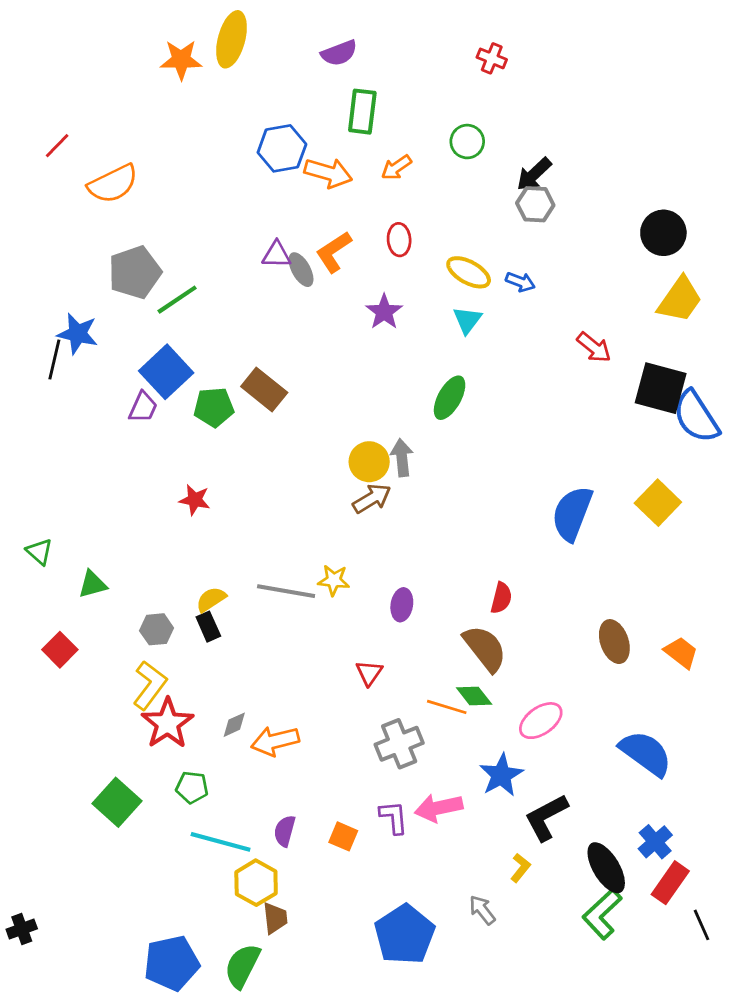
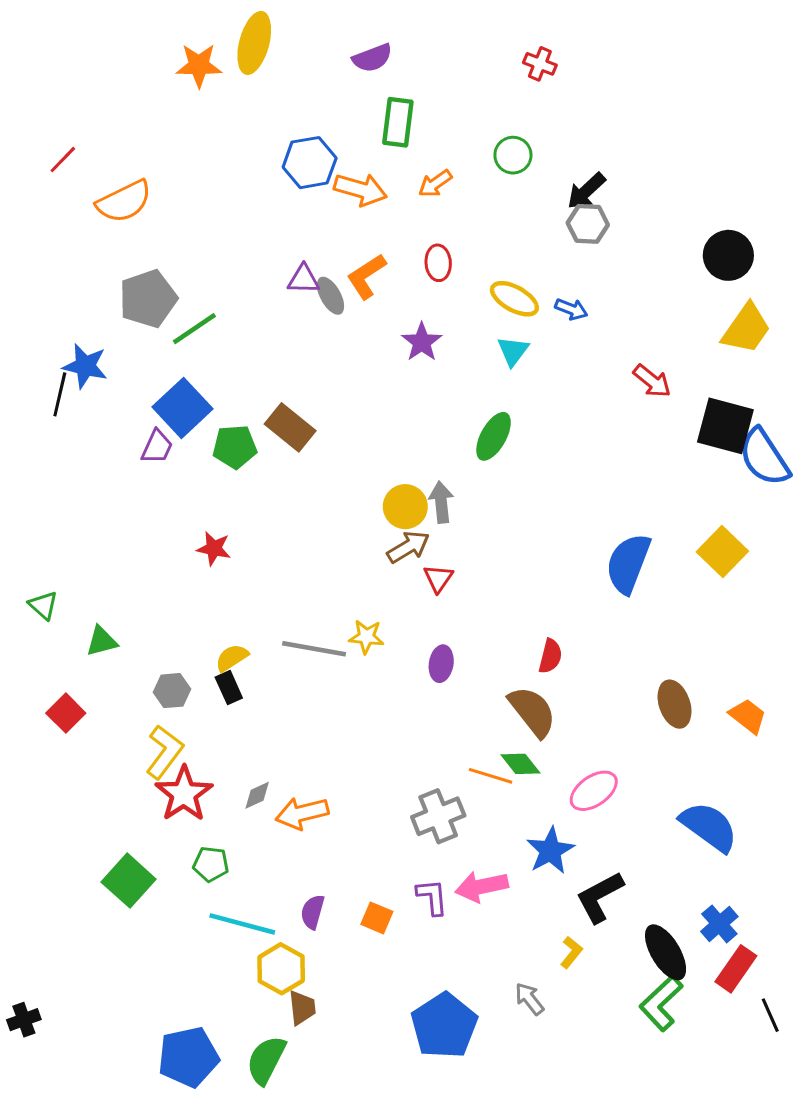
red triangle: (369, 673) -> (438, 578), moved

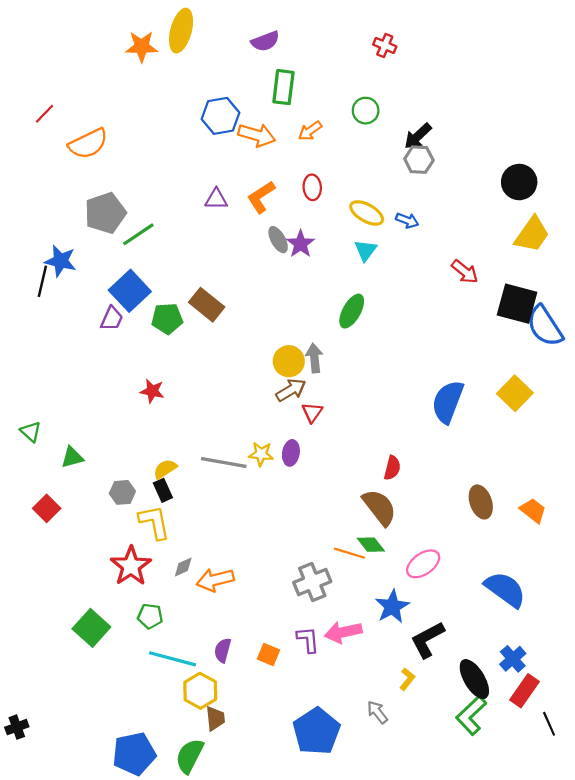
gray ellipse: (330, 296) -> (278, 240), moved
purple ellipse: (441, 664) -> (291, 453), moved
yellow L-shape: (164, 752) -> (154, 522), moved, turned -48

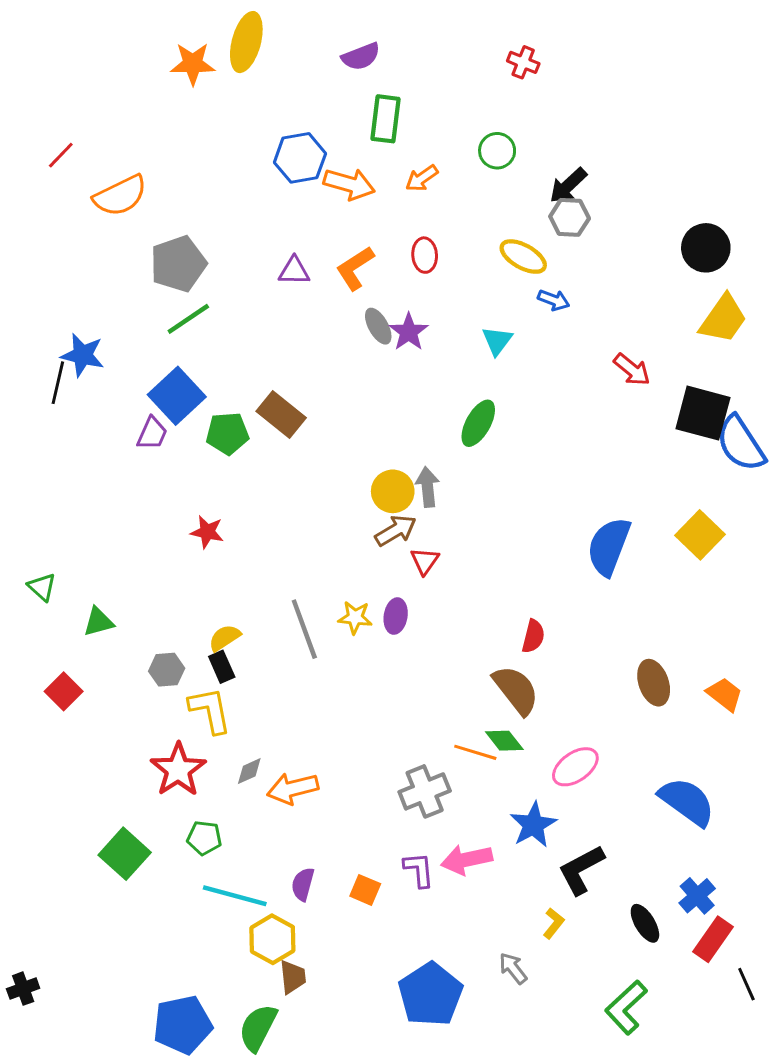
gray pentagon: (105, 213) -> (178, 264), moved
yellow ellipse: (367, 213) -> (523, 257), moved
gray line: (224, 463) -> (304, 629), turned 60
black ellipse: (474, 679) -> (645, 923), size x0.7
green L-shape: (471, 715) -> (626, 1007), moved

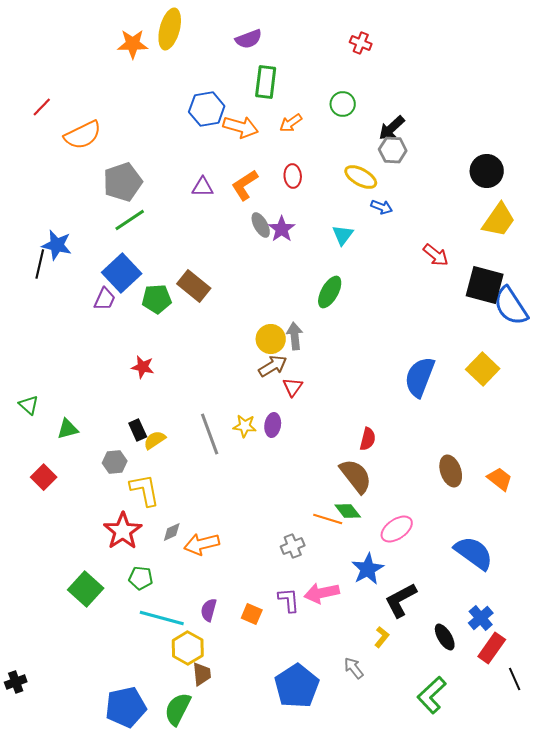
black rectangle: (222, 667) -> (138, 430), moved
gray cross: (425, 791) -> (293, 546), size x0.7

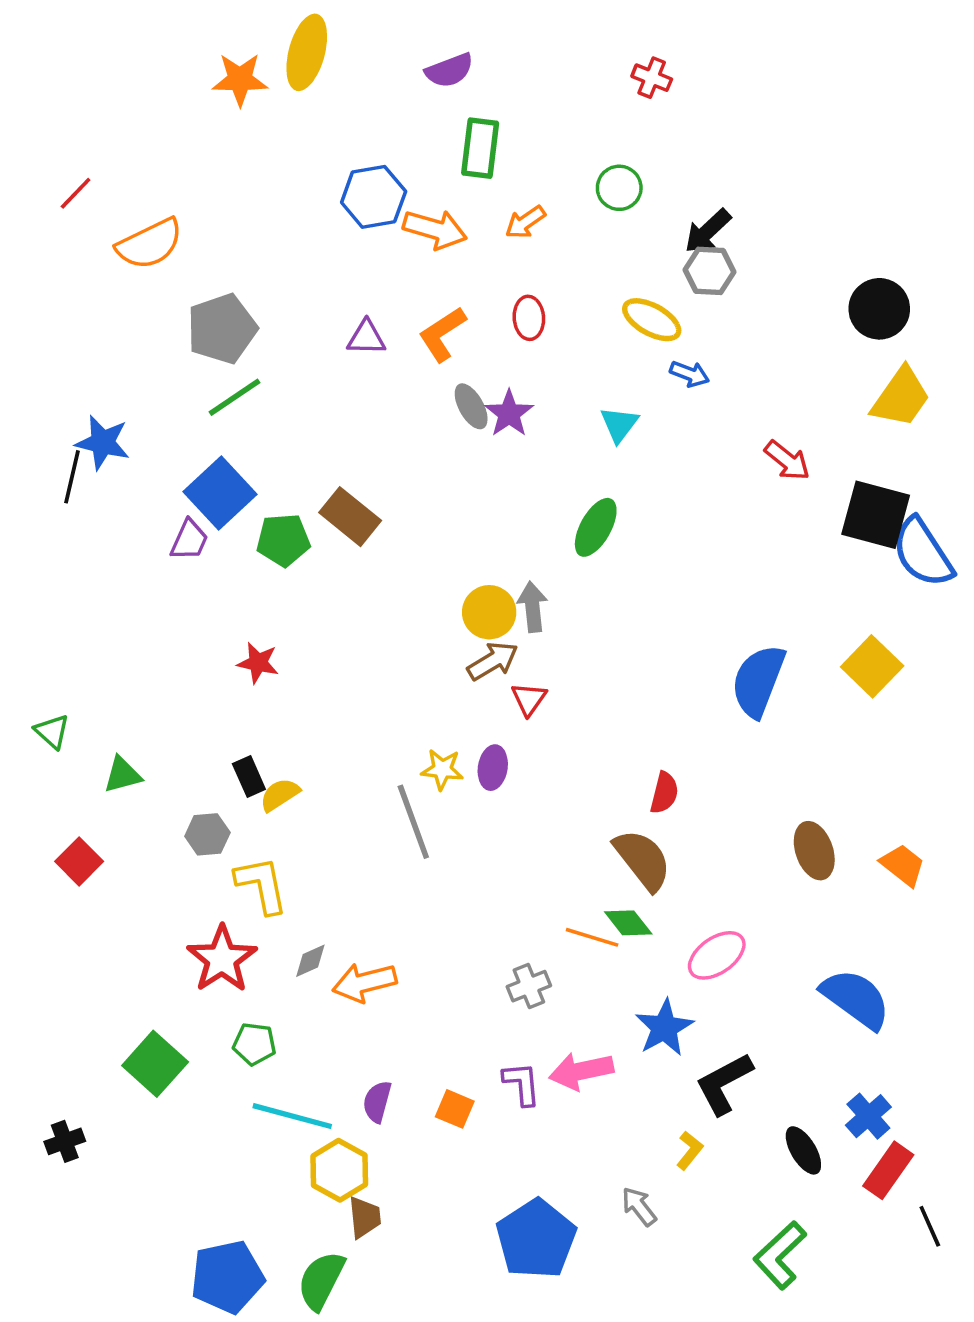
gray line: (210, 434) -> (413, 822), moved
black cross: (16, 682) -> (65, 1141), moved

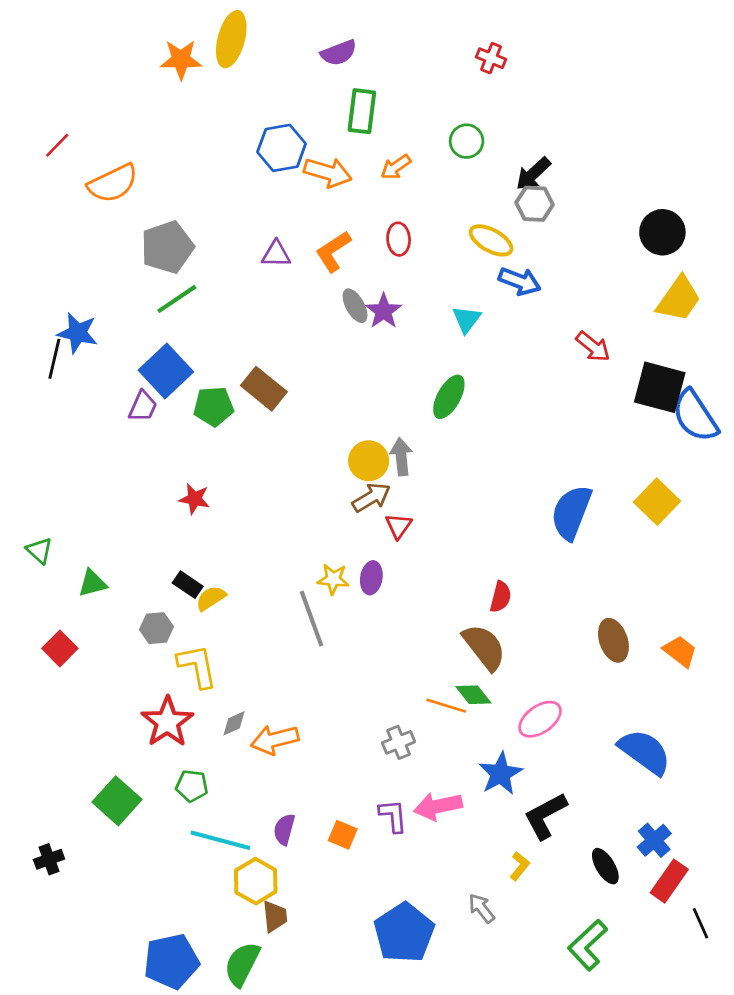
blue arrow: (690, 374) -> (520, 281), size x1.4
black rectangle: (249, 777) -> (188, 585), turned -32

